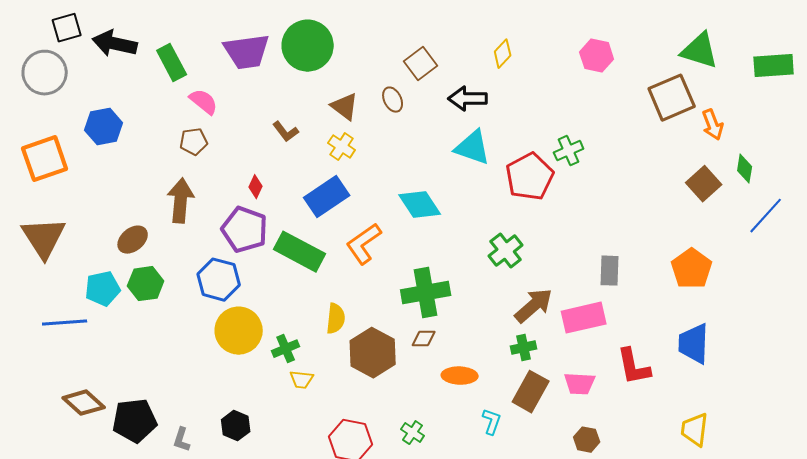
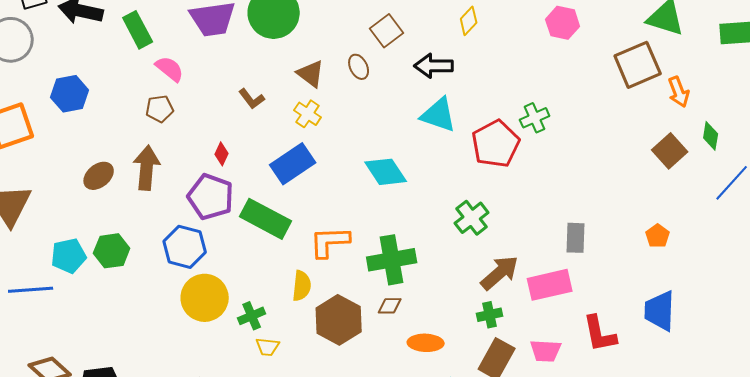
brown ellipse: (133, 240) -> (99, 176), moved
orange L-shape: (364, 244) -> (330, 242), moved, turned 33
orange pentagon: (692, 269) -> (658, 236), size x0.6

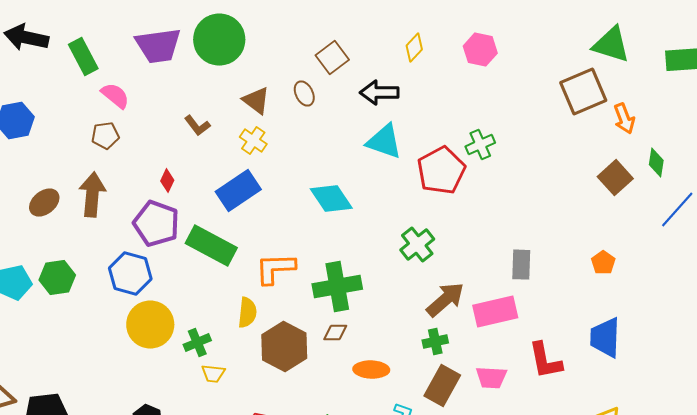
pink hexagon: (563, 23) -> (480, 50), moved

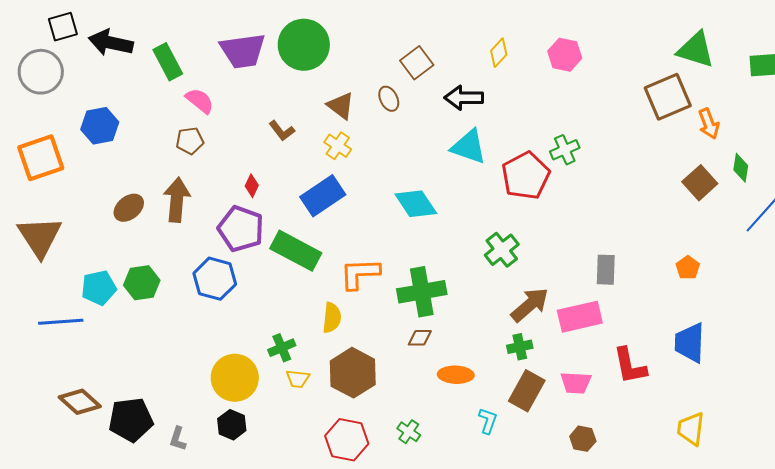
yellow circle: (150, 325) -> (235, 378), moved
brown hexagon: (284, 347) -> (353, 373), moved

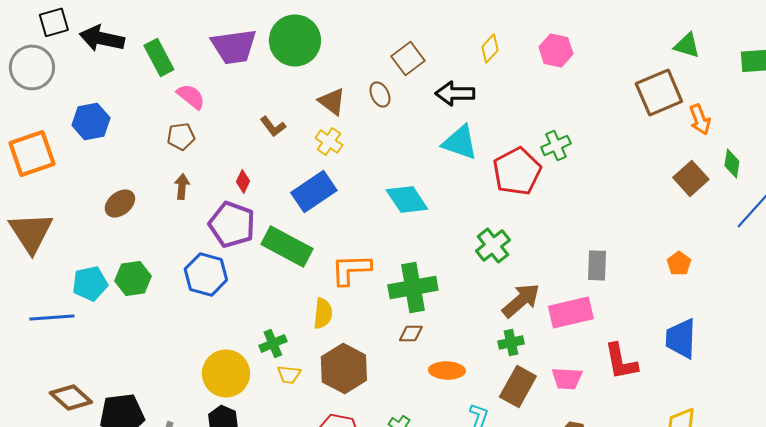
green triangle: (696, 50) -> (687, 45), size x0.7
brown arrow: (177, 200) -> (182, 186), moved, size x0.6

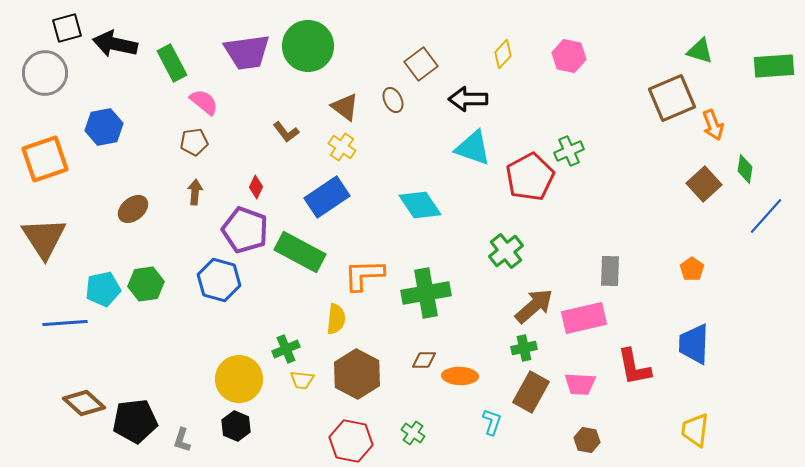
brown diamond: (411, 333) -> (424, 360), moved

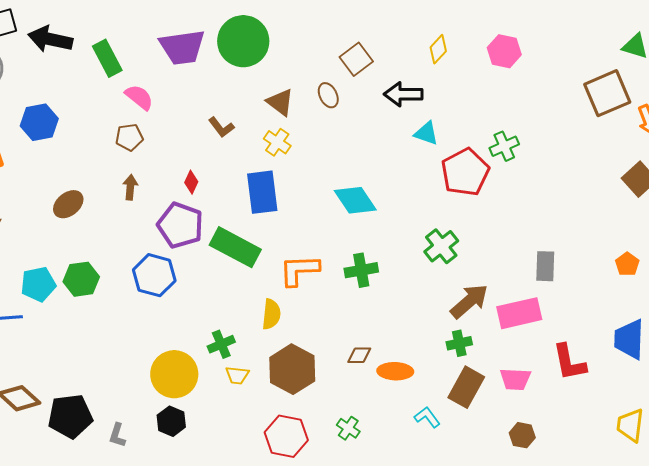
cyan triangle: (473, 148) -> (426, 133), moved, size x0.7
blue rectangle: (327, 197) -> (262, 192), turned -63
green cross: (426, 293) -> (361, 270), moved, size x0.7
cyan L-shape: (492, 422) -> (427, 417), turned -56

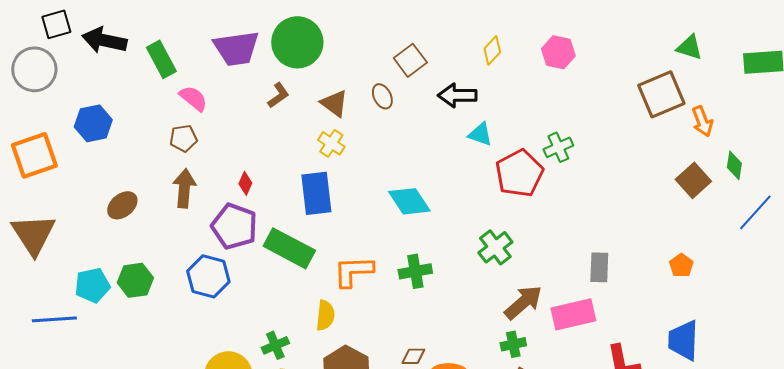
brown L-shape: (221, 127) -> (278, 95), moved, turned -88
brown arrow: (130, 187) -> (184, 188), size x1.5

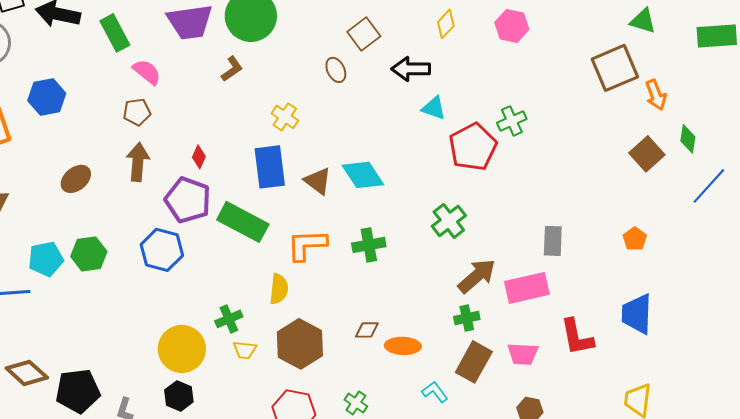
brown triangle: (334, 103) -> (318, 181), moved

